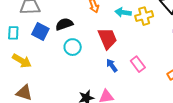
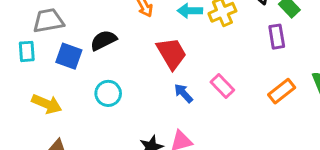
cyan rectangle: (13, 33) -> (27, 51), moved
cyan circle: (73, 47) -> (108, 93), moved

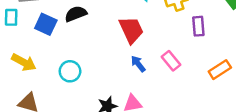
purple rectangle: (277, 37) -> (198, 26), moved
cyan circle: (108, 93) -> (70, 71), moved

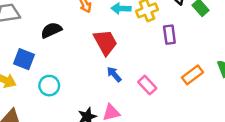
blue square: (46, 24) -> (24, 59), moved
pink rectangle: (171, 61) -> (147, 85), moved

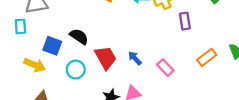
black semicircle: (51, 30) -> (79, 37), moved, turned 60
red trapezoid: (105, 42) -> (106, 58), moved

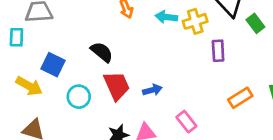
black semicircle: (79, 37) -> (102, 52), moved
blue arrow: (135, 58) -> (152, 90), turned 112
pink rectangle: (165, 68) -> (186, 122), moved

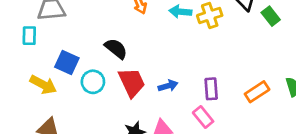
purple rectangle: (218, 51) -> (211, 89), moved
cyan circle: (79, 97) -> (93, 82), moved

